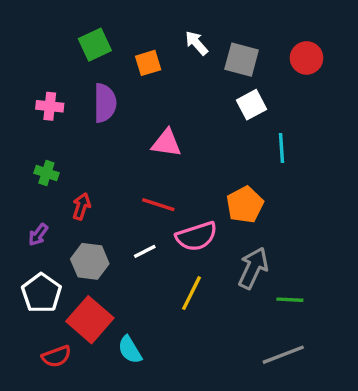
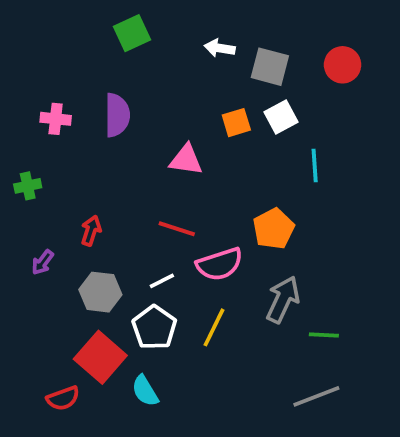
white arrow: (197, 43) -> (220, 48), turned -40
green square: (95, 45) -> (132, 33), moved
orange square: (148, 63) -> (236, 123), moved
green cross: (46, 173) -> (28, 186), moved, turned -30
white pentagon: (41, 293) -> (154, 327), moved

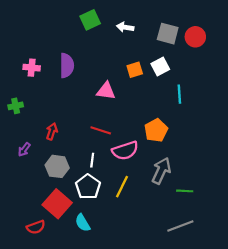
green square: (132, 33) -> (90, 20), moved
gray square: (270, 67) -> (168, 34), moved
white line: (162, 281) -> (92, 160), turned -56

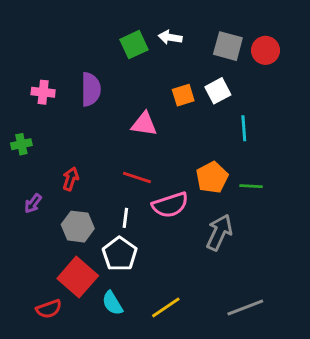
green square: (90, 20) -> (134, 45), moved
yellow line: (122, 187) -> (166, 307), moved, turned 30
green line: (185, 191) -> (251, 186), moved

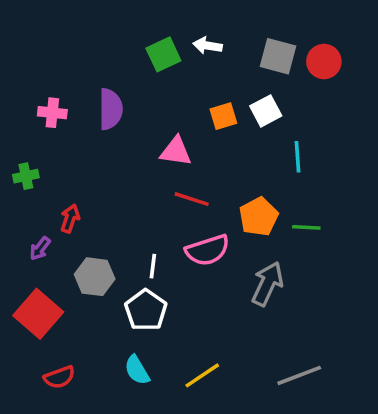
red line: (137, 177) -> (192, 199), moved
red arrow: (71, 179) -> (70, 218), moved
red square: (78, 277) -> (38, 314), moved

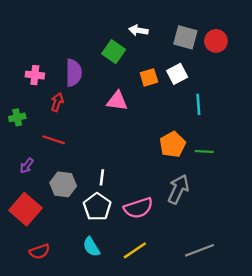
green square: (163, 54) -> (114, 52), moved, turned -30
red line: (192, 199) -> (54, 140), moved
red arrow: (70, 218) -> (57, 102), moved
pink semicircle: (208, 250) -> (138, 208), moved

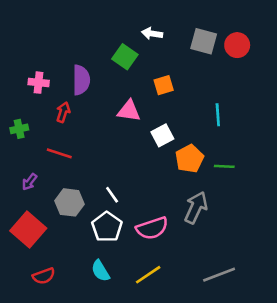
white square: (177, 74) -> (162, 135), moved
white line: (102, 177) -> (112, 195), turned -42

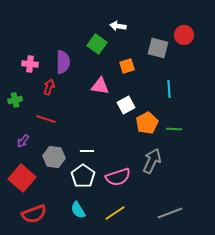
gray square: (204, 41) -> (158, 48), moved
white line: (112, 195) -> (87, 151), turned -56
red semicircle: (44, 276) -> (34, 214), size x1.4

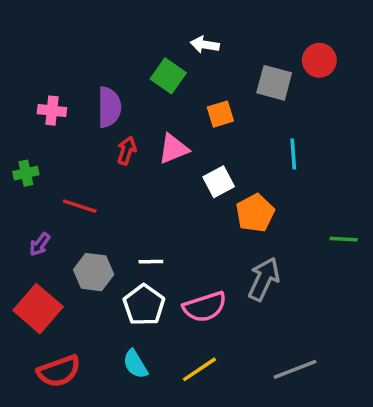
pink triangle: (100, 86) -> (173, 149), turned -30
red arrow: (49, 87) -> (127, 151), moved
green line: (174, 129) -> (344, 239), moved

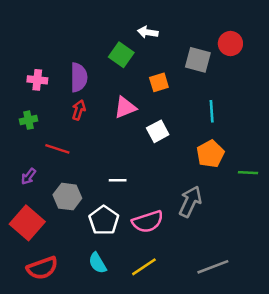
red arrow: (127, 151) -> (79, 110), moved
green cross: (26, 173) -> (29, 120), moved
orange pentagon: (255, 213) -> (210, 154), moved
white line: (151, 262) -> (118, 180), moved

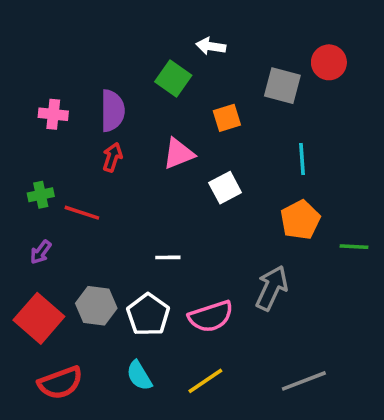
green cross: (29, 120) -> (41, 195), moved
gray hexagon: (67, 197) -> (96, 306), moved

